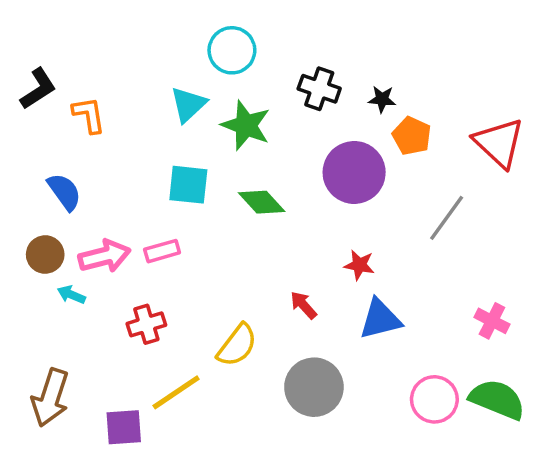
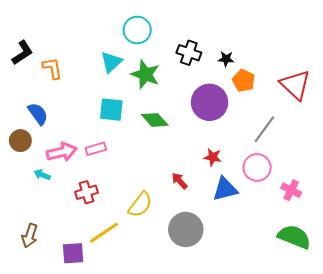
brown circle: (45, 255) -> (20, 141), moved
brown arrow: (50, 398) -> (30, 236), size x0.7
pink circle: (434, 399) -> (257, 167), moved

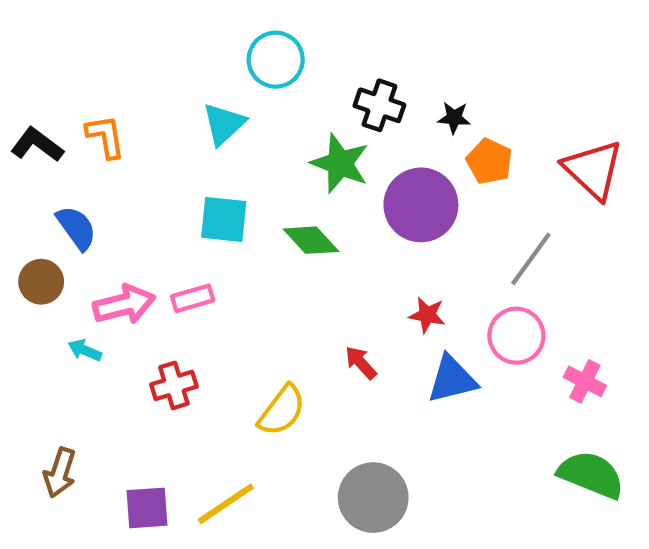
black L-shape: (22, 53) -> (37, 145), moved, turned -110
green star: (145, 74) -> (340, 163), moved
gray circle: (186, 229) -> (373, 498), moved
yellow line: (104, 233) -> (226, 504), moved

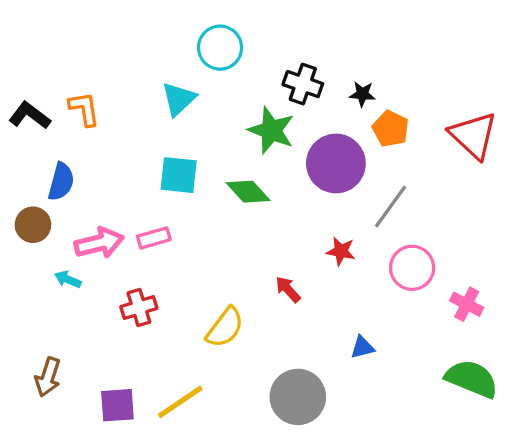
blue semicircle: (76, 228) -> (61, 182), turned 51
gray line: (531, 259) -> (391, 207), moved
blue triangle: (452, 379) -> (362, 347), moved, size x0.6

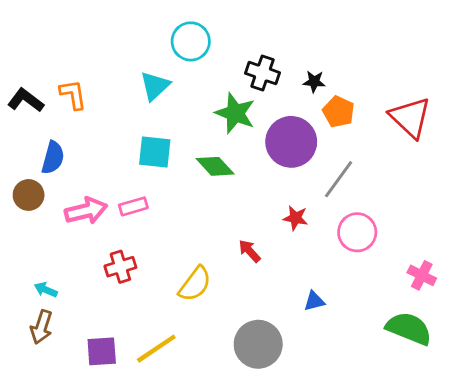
cyan arrow: (68, 279) -> (46, 290), moved
pink cross: (467, 304) -> (422, 275), moved

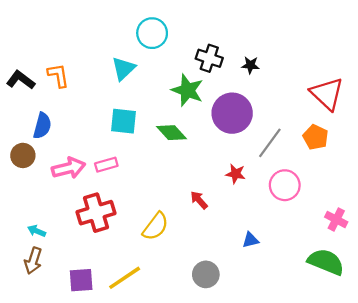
orange pentagon: (339, 112) -> (316, 137), moved
red cross: (120, 267) -> (96, 213), size x1.5
gray circle: (258, 344) -> (206, 274), size x0.7

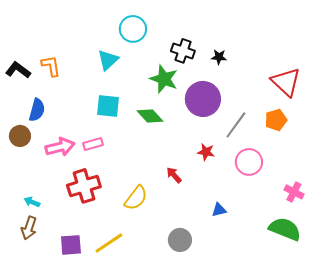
orange pentagon: (316, 137) -> (276, 120), turned 30

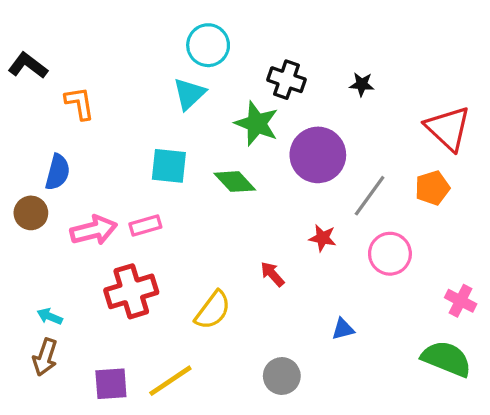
black star: (219, 57) -> (362, 84), moved
cyan triangle: (108, 60) -> (189, 94), moved
black L-shape: (18, 70) -> (28, 66), moved

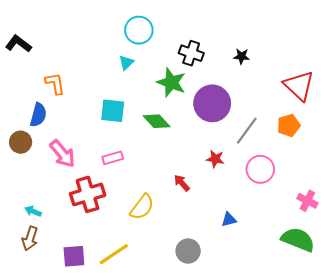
cyan triangle: (189, 94) -> (126, 63), size x0.7
orange L-shape: (80, 103) -> (55, 84), moved
pink rectangle: (145, 225) -> (113, 158), moved
pink arrow: (94, 230) -> (62, 154), turned 64

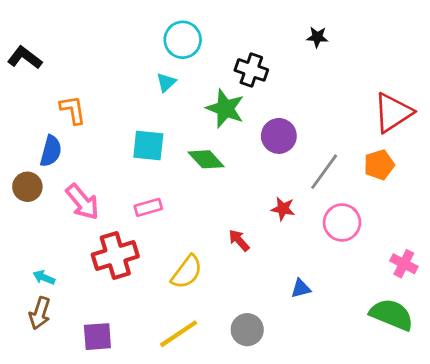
black star: (241, 56) -> (317, 37), moved
red triangle: (299, 86) -> (393, 113), turned 44
purple circle: (212, 103) -> (279, 136), size x0.7
yellow line: (114, 254) -> (179, 334), moved

